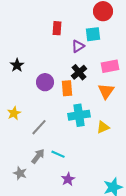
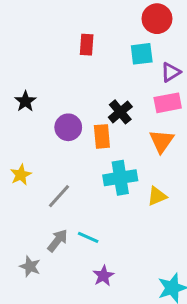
purple triangle: (78, 46) -> (171, 72), moved

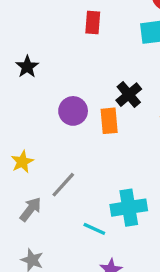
black star: (25, 101) -> (27, 67), moved
cyan cross: (120, 178) -> (129, 208), moved
gray arrow: (58, 240) -> (30, 209), moved

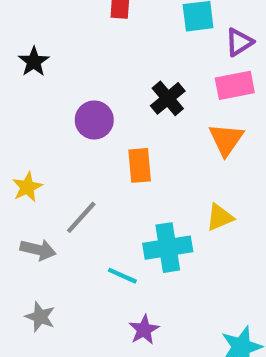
orange rectangle: (109, 121) -> (140, 165), moved
gray arrow: (30, 209) -> (38, 250), turned 65

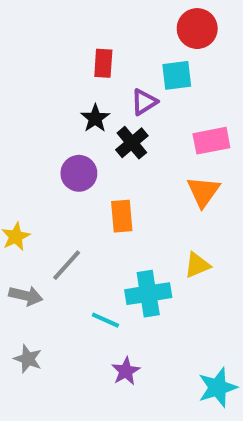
purple triangle: (239, 42) -> (144, 102), moved
black star: (34, 62) -> (95, 118), moved
black cross: (168, 98) -> (132, 143), moved

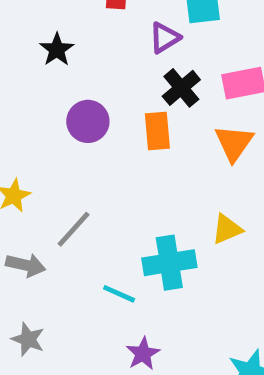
black star: (95, 118) -> (57, 50), moved
black cross: (132, 143) -> (181, 88), moved
orange rectangle: (122, 216) -> (157, 131), moved

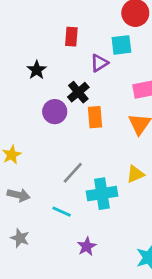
black cross: (181, 88) -> (78, 92), moved
gray line: (74, 229) -> (73, 173), moved
cyan line: (119, 294) -> (62, 212), moved

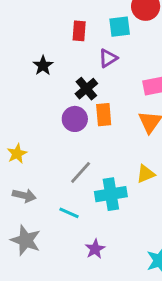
cyan square: (121, 45) -> (120, 27), moved
purple circle: (55, 112) -> (75, 119), moved
gray star: (20, 238) -> (26, 240), size x1.5

